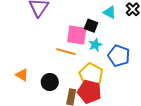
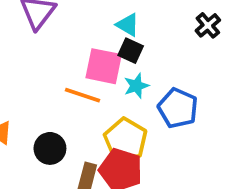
cyan triangle: (110, 12) -> (128, 25), moved

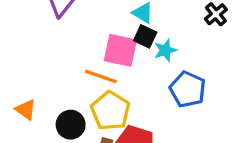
cyan star: (136, 86) -> (165, 50), moved
yellow pentagon: (126, 139) -> (110, 111), moved

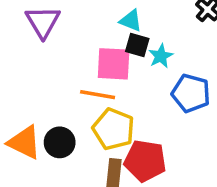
orange triangle: (26, 110) -> (24, 142), size x1.5
black circle: (71, 125) -> (60, 142), moved

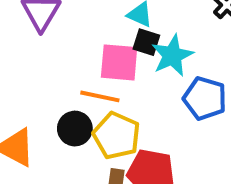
cyan star: (161, 56) -> (172, 55), size x1.5
black circle: (60, 142) -> (75, 129), moved

